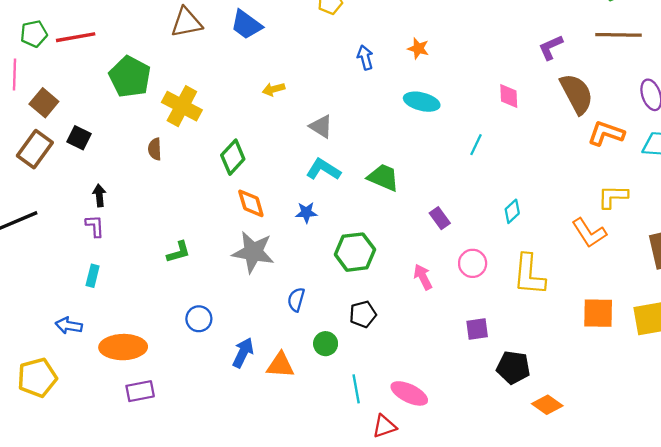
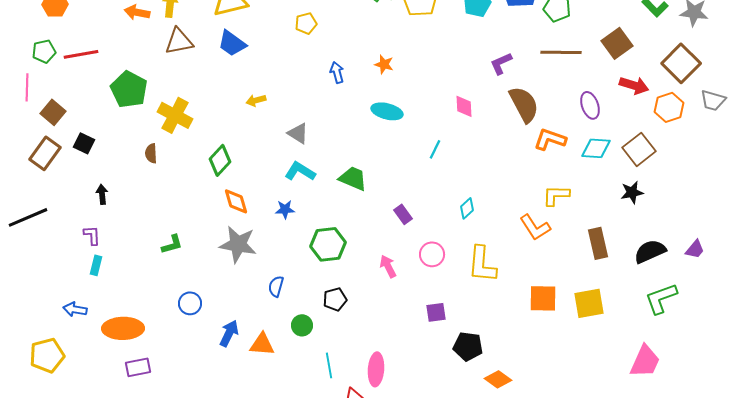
purple L-shape: (95, 226) -> (92, 235), moved
pink ellipse: (409, 393) -> (376, 369), turned 68

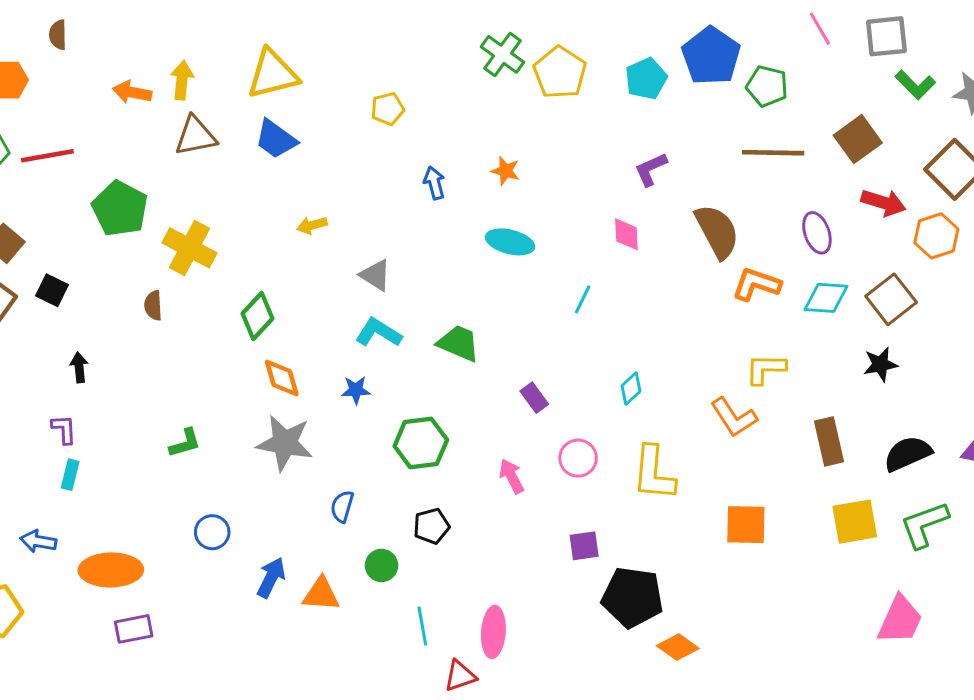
purple L-shape: (501, 63) -> (651, 169), moved
yellow square: (589, 303) -> (855, 522), moved
black pentagon: (468, 346) -> (632, 597), size x1.4

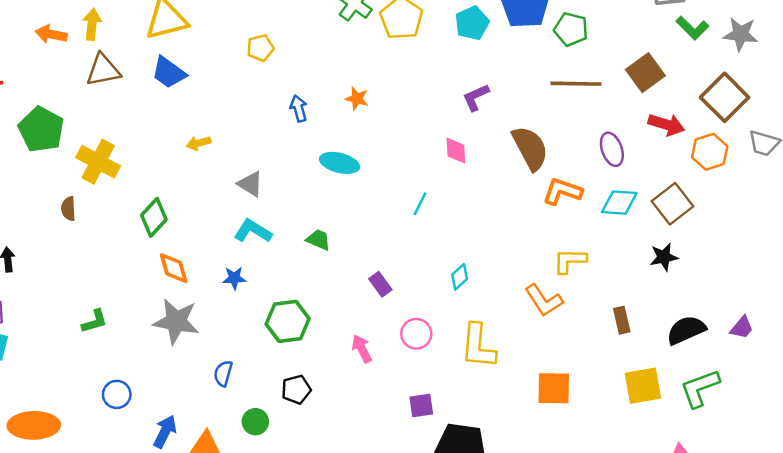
cyan ellipse: (510, 242) -> (340, 163), moved
green trapezoid: (459, 343) -> (318, 240), size x0.7
brown rectangle: (829, 441) -> (622, 320), size x0.7

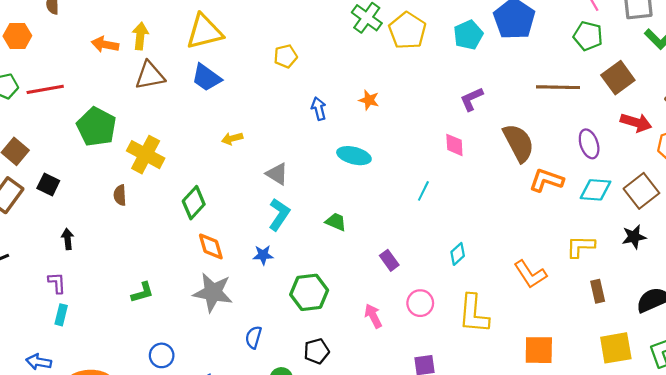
green pentagon: (571, 29) -> (588, 36), moved
cyan L-shape: (253, 231) -> (279, 214), turned 92
yellow L-shape: (570, 261) -> (581, 246), moved

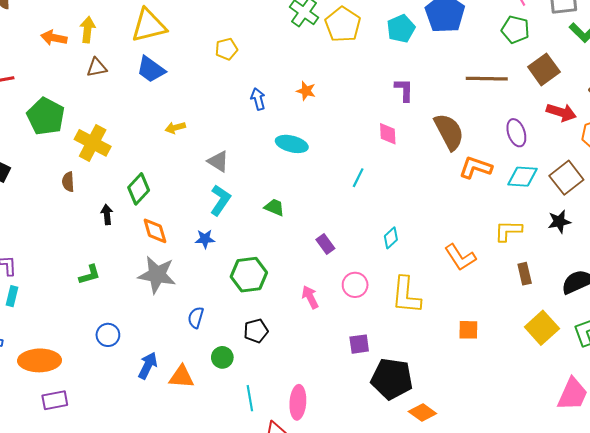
brown triangle: (150, 75) -> (97, 67), size x0.7
purple L-shape: (472, 99) -> (404, 90), turned 115
black arrow: (68, 239) -> (107, 214), moved
yellow square: (616, 348) -> (542, 328), turned -32
orange square: (539, 350) -> (468, 330), size x0.7

